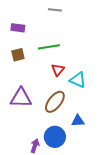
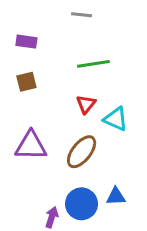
green line: (49, 47) -> (93, 64), moved
blue triangle: (78, 121) -> (116, 196), moved

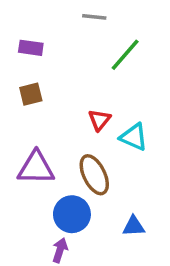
green line: (93, 64) -> (125, 55), moved, turned -40
brown ellipse: (82, 152) -> (94, 175), turned -64
blue circle: (82, 204) -> (72, 214), moved

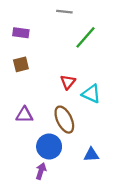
purple triangle: (36, 168) -> (24, 115), size x0.7

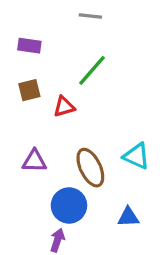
green line: (85, 37) -> (92, 70), moved
red triangle: (68, 82) -> (64, 107), moved, turned 35
cyan triangle: (91, 94) -> (137, 156), moved

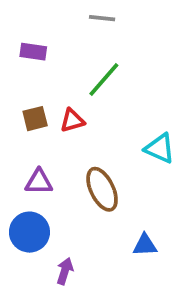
brown square: (29, 90) -> (35, 119), moved
cyan triangle: (137, 156) -> (160, 148), moved
blue circle: (69, 205) -> (29, 232), moved

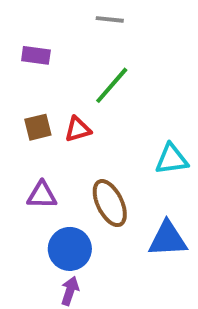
cyan triangle: (160, 148) -> (172, 159), turned -32
blue circle: (29, 232) -> (70, 249), moved
blue triangle: (145, 245) -> (168, 239), moved, size x1.5

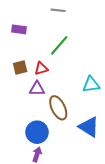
purple triangle: (42, 195) -> (37, 89), moved
blue triangle: (168, 239) -> (89, 127), turned 35

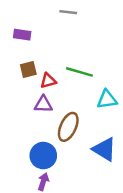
green line: (59, 45) -> (79, 72), moved, turned 65
brown square: (20, 68) -> (28, 69), moved
brown ellipse: (58, 108) -> (68, 127), turned 50

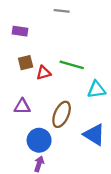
purple triangle: (43, 104) -> (22, 106), moved

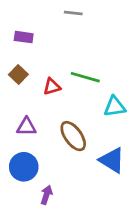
brown square: (26, 63) -> (18, 75), moved, turned -32
brown ellipse: (62, 114) -> (73, 136), turned -60
blue circle: (39, 140) -> (24, 167), moved

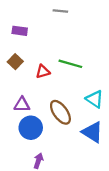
cyan triangle: (115, 107) -> (95, 99), moved, turned 42
blue circle: (24, 167) -> (31, 128), moved

